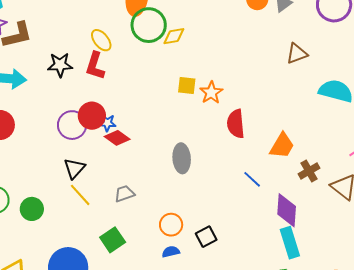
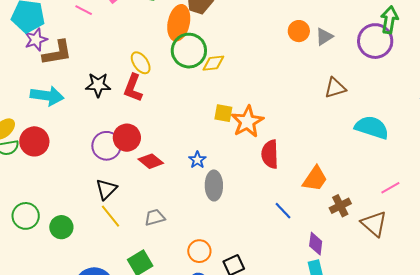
orange star: (211, 93) -> (247, 122), size x1.4
blue star: (107, 123) -> (197, 160), moved, turned 30
purple diamond: (287, 210) -> (316, 244), size x0.7

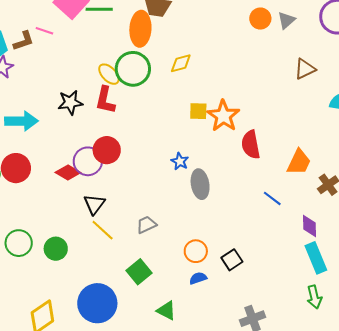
green circle: (189, 51) -> (133, 69), moved
brown L-shape: (57, 53) -> (24, 41), moved, size x0.7
red diamond: (151, 161) -> (68, 173), moved

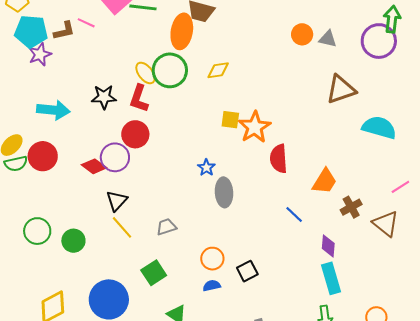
gray triangle: (286, 20) -> (328, 39), turned 48
brown triangle: (305, 69) -> (341, 89), size x1.4
red circle: (107, 150) -> (135, 134), moved

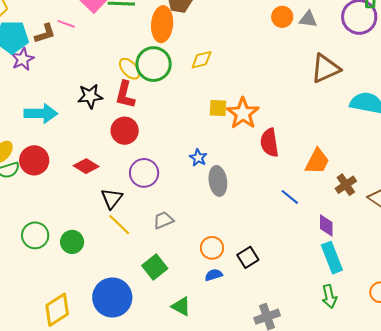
purple circle: (115, 157) -> (144, 173), moved

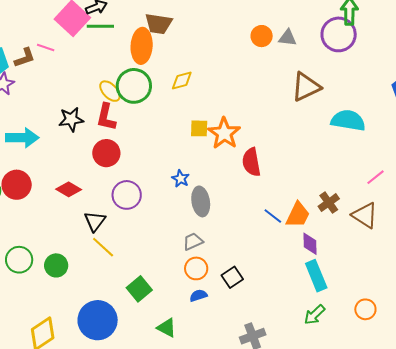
orange trapezoid: (317, 161) -> (298, 215), moved
gray trapezoid: (163, 220) -> (193, 242), moved
green arrow: (329, 297) -> (314, 315), turned 60

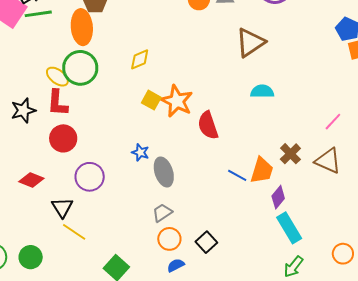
yellow diamond: (182, 81) -> (140, 59), moved
cyan semicircle: (348, 120) -> (262, 91), moved, size x0.7
yellow square: (199, 128) -> (151, 100), turned 36
purple diamond: (310, 244) -> (278, 197), turned 50

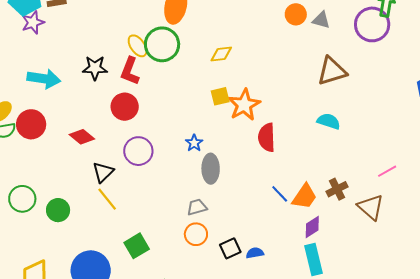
yellow square: (151, 100) -> (220, 96), turned 30
blue semicircle: (176, 265) -> (255, 253), moved

